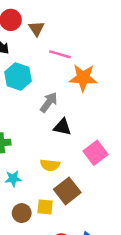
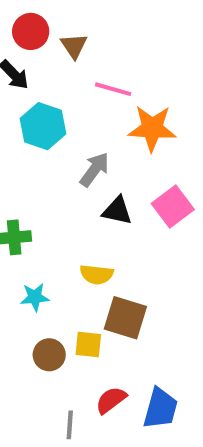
pink square: (96, 153) -> (173, 207), moved
brown square: (67, 191) -> (125, 318), turned -35

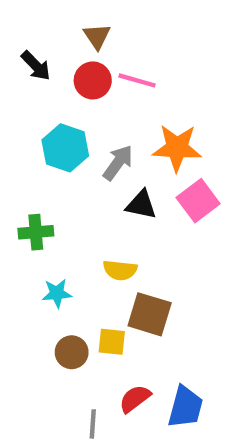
red circle: (31, 31) -> (93, 80), moved
cyan hexagon: (43, 126) -> (65, 148), moved
orange star: (152, 128) -> (177, 148), moved

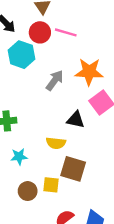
cyan hexagon: (65, 148) -> (21, 55), moved
black triangle: (141, 205) -> (76, 120), moved

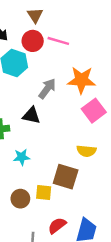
black triangle: (76, 120) -> (31, 115), moved
yellow semicircle: (56, 143) -> (86, 151), moved
cyan star: (19, 157) -> (22, 157), moved

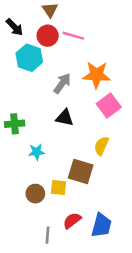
black triangle: (31, 115) -> (65, 118), moved
yellow semicircle: (86, 151) -> (101, 146), turned 108

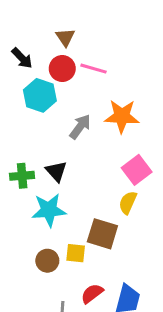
pink square: (109, 105) -> (137, 170), moved
black triangle: (65, 118) -> (56, 171), moved, turned 36
cyan star: (37, 152) -> (49, 210), size x1.6

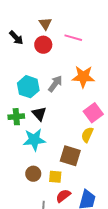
pink line: (94, 69) -> (73, 38), moved
cyan hexagon: (40, 95) -> (28, 87), moved
yellow square: (76, 253) -> (55, 177), moved

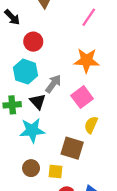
pink line: (73, 38) -> (89, 17), moved, turned -72
red circle: (43, 45) -> (33, 42), moved
gray arrow: (55, 84) -> (53, 84), moved
pink square: (93, 113) -> (82, 97), moved

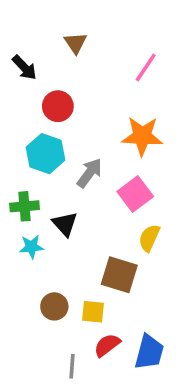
black triangle: (38, 102) -> (65, 224), moved
cyan star: (32, 130) -> (31, 247), moved, size x0.6

